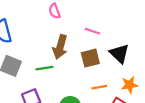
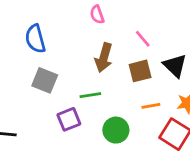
pink line: (93, 31) -> (143, 39), turned 32
green line: (44, 68) -> (90, 95), moved

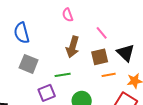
orange line: (151, 106) -> (109, 75), moved

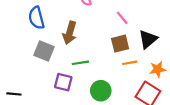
brown arrow: (73, 47) -> (70, 33), moved
black triangle: (126, 53) -> (148, 39), turned 36
purple square: (47, 93) -> (63, 82), turned 36

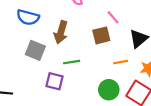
blue semicircle: (36, 18) -> (28, 17), turned -60
brown square: (120, 44) -> (101, 35), moved
green circle: (101, 91) -> (109, 90), moved

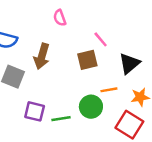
green line: (72, 62) -> (61, 119), moved
green circle: (109, 90) -> (91, 107), moved

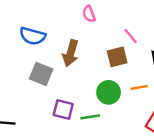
green circle: (91, 107) -> (109, 92), moved

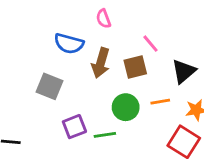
blue semicircle: (33, 36) -> (69, 44), moved
brown arrow: (71, 53) -> (101, 63), moved
purple square: (63, 109) -> (74, 127), turned -35

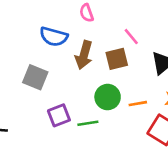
orange line: (160, 102) -> (138, 104), moved

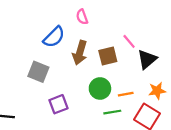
blue semicircle: (54, 37) -> (54, 37), turned -60
pink line: (131, 37) -> (129, 41), moved
green line: (88, 123) -> (112, 112), moved

